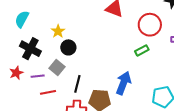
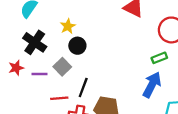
blue arrow: (123, 83) -> (152, 85), moved
red line: (48, 92) -> (59, 98), moved

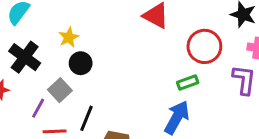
purple line: (40, 74) -> (38, 108), moved, turned -63

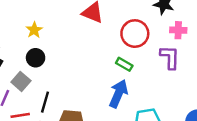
yellow star: (69, 37) -> (34, 30), moved
green rectangle: (188, 83) -> (124, 64), turned 56

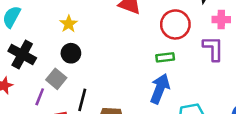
green rectangle: (124, 64) -> (165, 57), turned -35

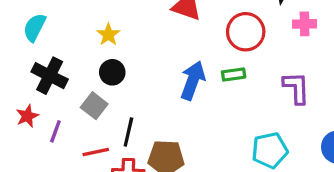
purple L-shape: (213, 48) -> (296, 88), moved
blue arrow: (160, 89) -> (193, 80), moved
purple line: (40, 97) -> (55, 131), moved

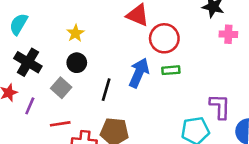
red circle: (246, 32) -> (164, 38), moved
purple L-shape: (296, 88) -> (220, 107), moved
black line: (128, 132) -> (106, 90), moved

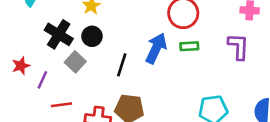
black cross: (28, 62) -> (59, 34), moved
purple L-shape: (220, 107) -> (238, 47), moved
red line: (60, 124) -> (62, 105), moved

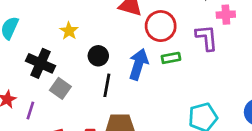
black circle: (92, 36) -> (98, 56), moved
purple L-shape: (238, 47) -> (207, 38), moved

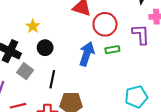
black circle: (98, 56) -> (45, 48), moved
black line: (107, 85) -> (52, 79), moved

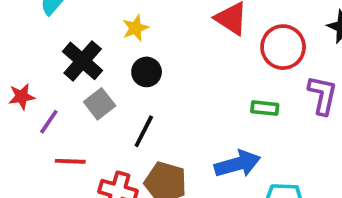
red circle: (105, 24) -> (283, 47), moved
blue arrow: (87, 54) -> (237, 164), moved, turned 40

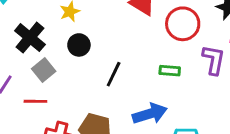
black line: (144, 131) -> (114, 74), moved
red line: (70, 161) -> (35, 101), moved

